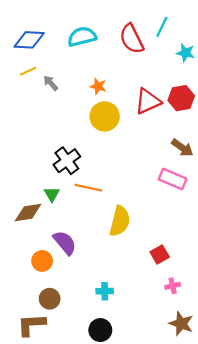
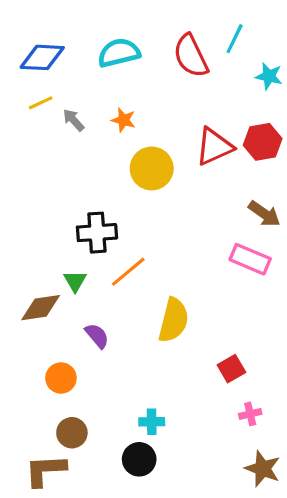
orange star: (98, 86) -> (124, 120), moved
black cross: (67, 161) -> (97, 233), turned 32
orange line: (88, 188) -> (128, 272), turned -52
purple semicircle: (65, 243) -> (97, 336), moved, size x0.7
black circle: (100, 330) -> (139, 459), moved

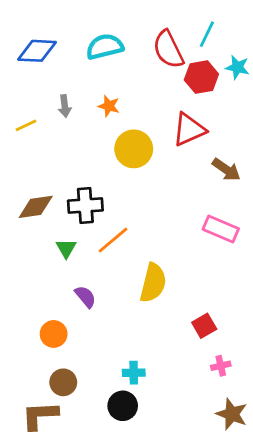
yellow line: (41, 103) -> (26, 125), moved
gray arrow: (73, 120) -> (65, 106), turned -145
red hexagon: (263, 142) -> (201, 77), moved
brown arrow: (264, 214) -> (226, 170), moved
brown diamond: (41, 308) -> (36, 207), moved

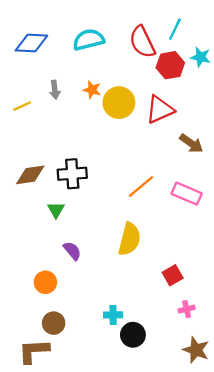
yellow circle: (134, 149) -> (119, 103), moved
orange line: (113, 240) -> (141, 187), moved
black circle: (123, 406) -> (133, 335), moved

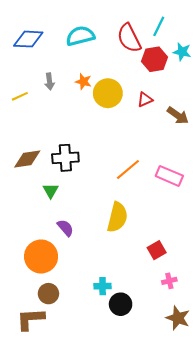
red triangle: (160, 110) -> (145, 100), size x0.6
brown arrow: (191, 143) -> (178, 115), moved
orange circle: (45, 282) -> (41, 256), size x1.6

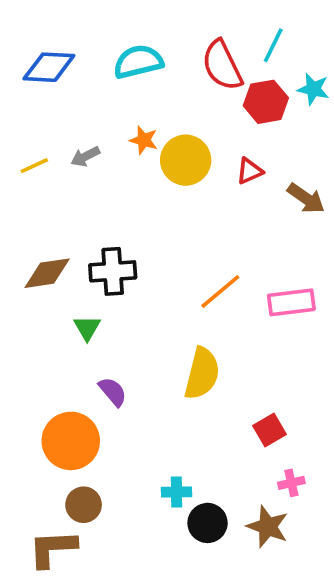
gray arrow: (50, 82) -> (85, 156), moved, turned 70
pink rectangle: (169, 176) -> (291, 302), turned -30
brown star: (178, 318) -> (268, 527), moved

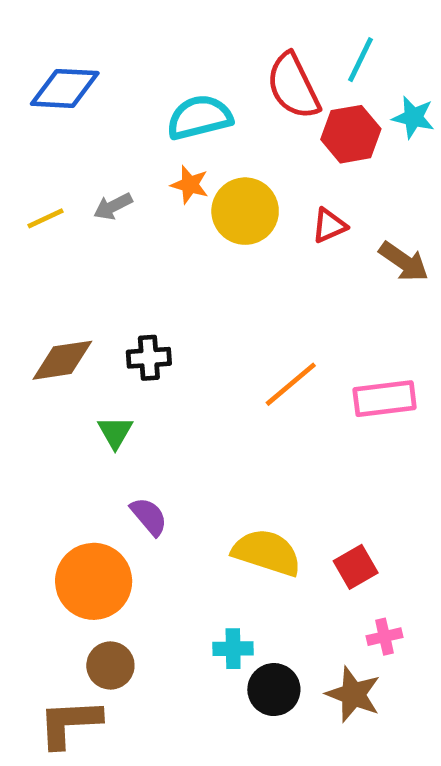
cyan semicircle: (138, 62) -> (199, 117), moved
black cross: (113, 271) -> (149, 358), size x0.7
yellow semicircle: (202, 373) -> (267, 552), moved, turned -86

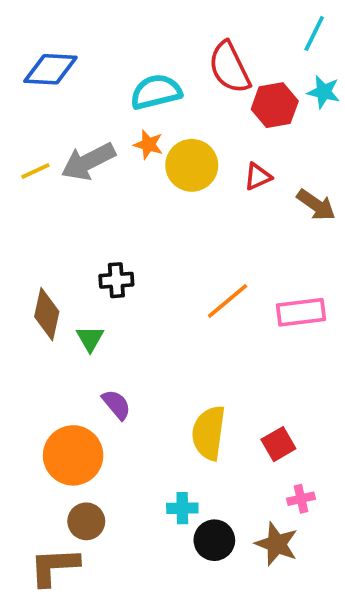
cyan line: (360, 60) -> (314, 33), moved
gray arrow: (113, 206) -> (88, 162), size x1.8
brown diamond: (62, 360) -> (47, 314), moved, turned -69
yellow semicircle: (267, 552) -> (209, 433), turned -100

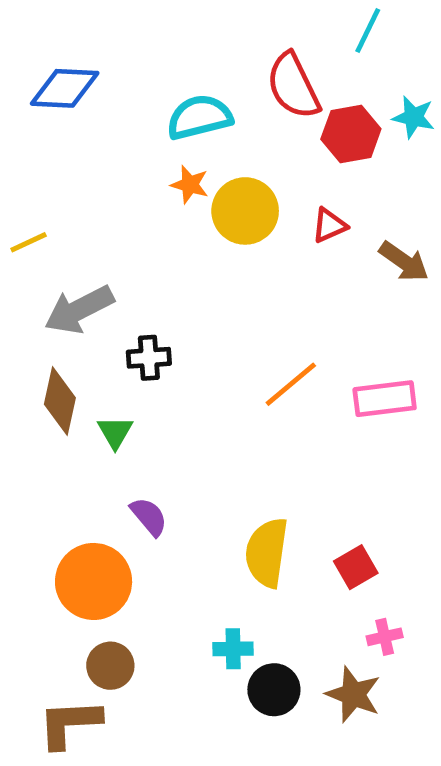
cyan line: (314, 33) -> (368, 31), moved
gray arrow: (88, 162) -> (79, 310), moved
yellow line: (35, 171) -> (29, 242), moved

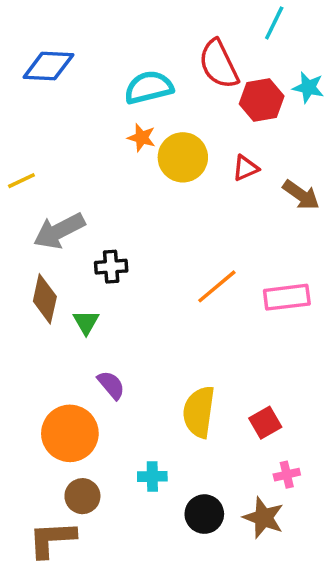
cyan cross: (233, 649) -> (152, 476), moved

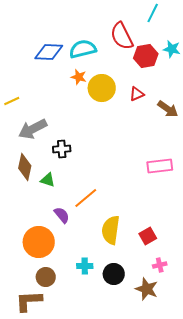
blue diamond: (48, 66) -> (49, 52), moved
orange line: (217, 286) -> (86, 198), moved
green triangle: (86, 322) -> (48, 180), turned -42
black circle: (204, 514) -> (114, 274), moved

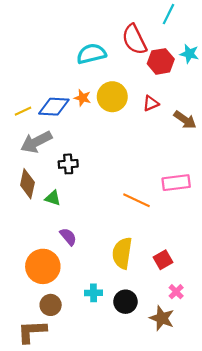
blue diamond: (49, 52) -> (54, 107), moved
orange star: (79, 77) -> (83, 98), moved
yellow line: (12, 101) -> (23, 111), moved
orange line: (86, 198) -> (136, 200), moved, turned 65
pink cross: (160, 265) -> (176, 292), turned -32

